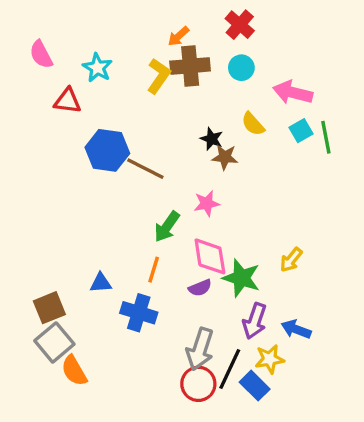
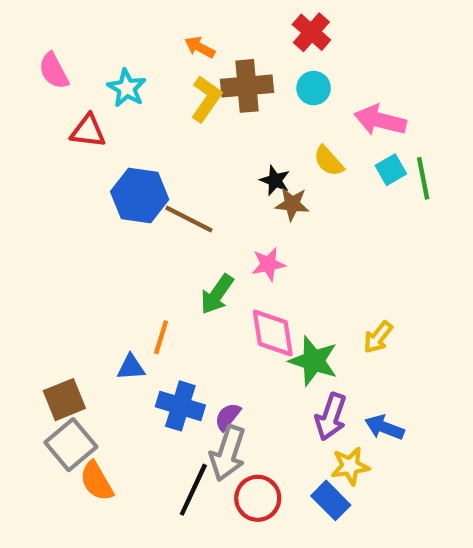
orange arrow: (178, 36) -> (200, 47), moved, turned 70
orange line: (154, 270) -> (161, 337), moved
purple semicircle: (200, 288) -> (228, 417), moved, turned 150
gray arrow: (200, 349) -> (228, 453), moved
black line: (230, 369) -> (193, 490), moved

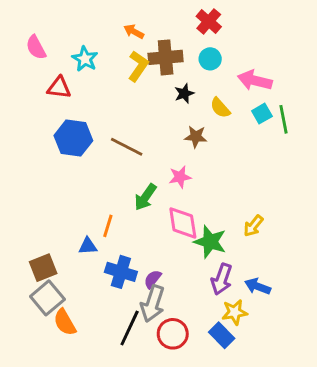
black star: (275, 180) -> (184, 93), moved, turned 30
blue hexagon: (140, 195) -> (73, 138), moved

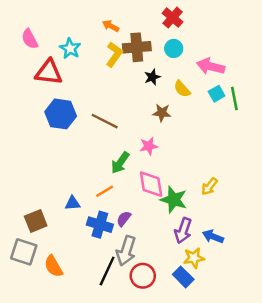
red triangle: (59, 88) -> (49, 72), size x1.4
orange line: (108, 226) -> (105, 191), moved, turned 42
purple semicircle: (153, 279) -> (124, 219), moved
gray square: (47, 298) -> (24, 252), moved, turned -32

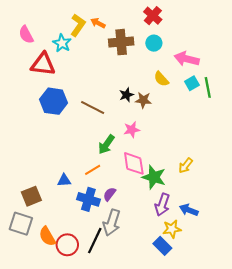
yellow L-shape: (114, 54) -> (78, 25), moved
black star: (152, 77) -> (126, 95), moved
red circle: (143, 276) -> (67, 245), moved

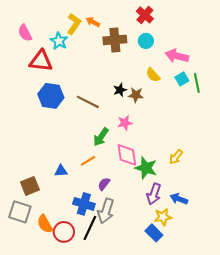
blue cross: (88, 199) -> (84, 204), moved

